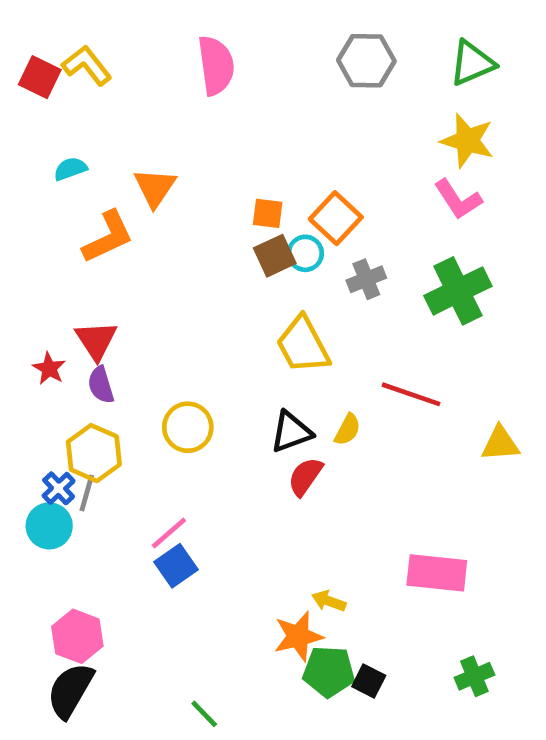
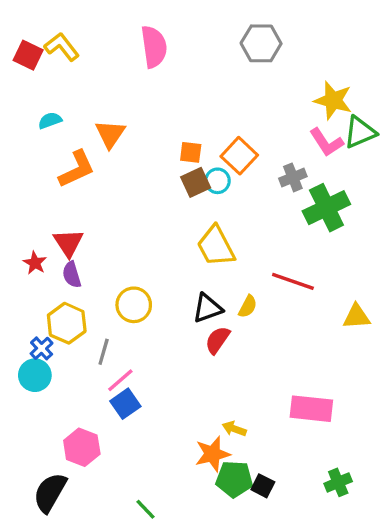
green triangle: (472, 63) -> (360, 132), moved
gray cross: (366, 279) -> (293, 177), moved
gray line: (87, 493) -> (104, 352), moved
pink hexagon: (77, 636) -> (82, 447), moved

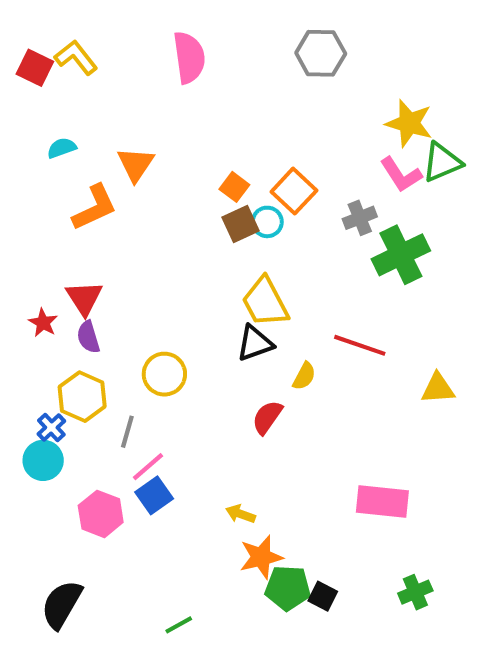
orange square: (191, 152) -> (234, 187), turned 30
black triangle: (207, 308) -> (255, 343), moved
yellow arrow: (234, 429) -> (241, 514), moved
pink hexagon: (82, 447) -> (101, 514), moved
green line: (145, 509) -> (179, 625), turned -75

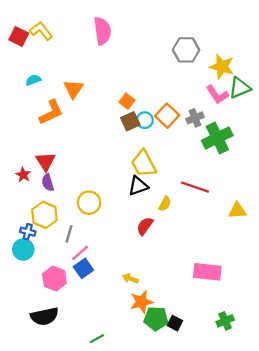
gray hexagon: (321, 53) -> (186, 50), moved
orange square: (294, 191) -> (167, 116), moved
blue cross: (51, 428) -> (28, 232), turned -32
black semicircle: (62, 604) -> (44, 316), moved, turned -132

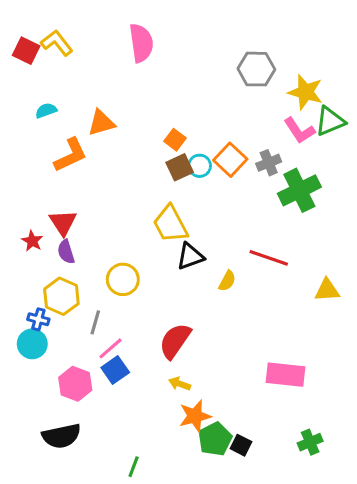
orange triangle: (73, 89) -> (101, 123), turned 40
yellow trapezoid: (144, 164) -> (170, 224), moved
red semicircle: (145, 226) -> (175, 341), moved, size x1.4
green pentagon: (156, 319) -> (215, 439), turned -30
green line: (97, 339) -> (134, 467), turned -40

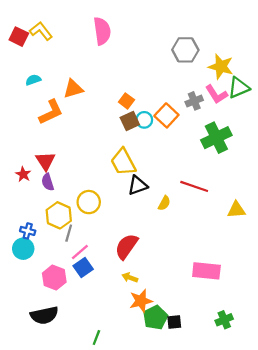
gray cross: (269, 163) -> (194, 101), moved
yellow hexagon: (61, 296) -> (59, 215), moved
black square: (241, 445) -> (174, 322), turned -32

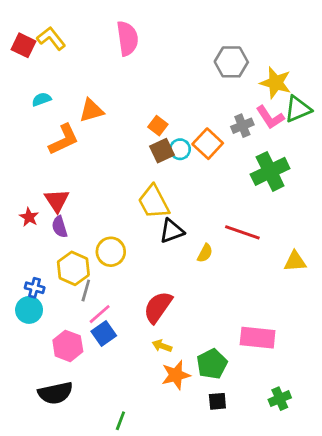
green pentagon: (155, 318) -> (212, 364), moved

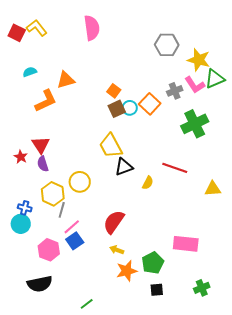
green line: (120, 421) -> (87, 304), turned 32

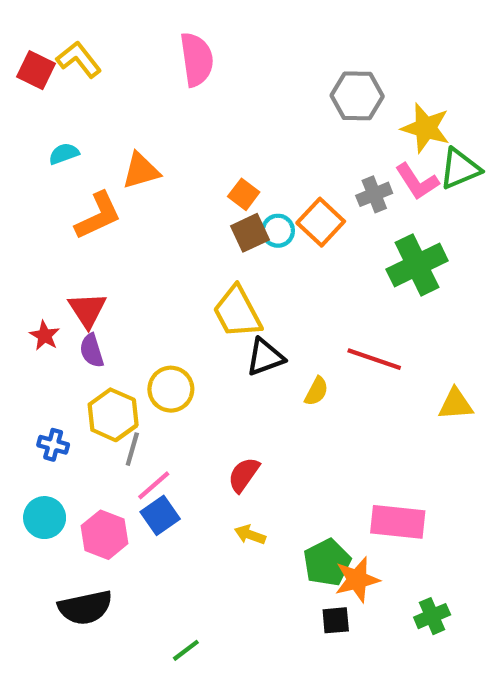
red semicircle: (114, 222) -> (244, 475), size x0.7
cyan circle: (21, 224) -> (45, 518), moved
orange star: (127, 271) -> (357, 580), moved

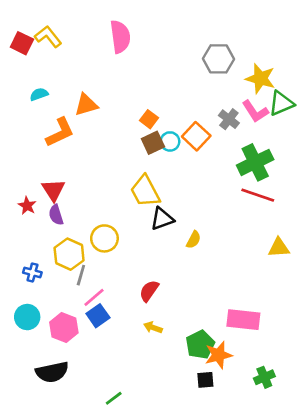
gray cross: (374, 194) -> (229, 119), turned -30
red line: (374, 359) -> (258, 195), moved

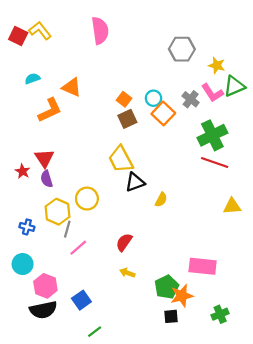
yellow star: (260, 79) -> (217, 65), size x0.7
orange triangle: (86, 105) -> (72, 87), turned 40
cyan circle: (170, 141) -> (153, 98), moved
blue square: (98, 316) -> (81, 300), moved
pink hexagon: (64, 328) -> (45, 286), moved

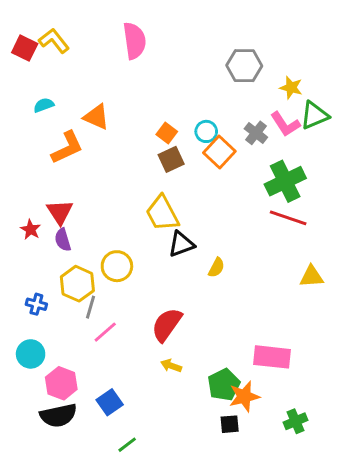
red semicircle: (124, 242) -> (167, 325), size x1.4

